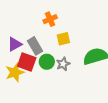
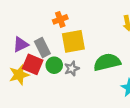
yellow square: (63, 39) -> (73, 41), size x1.6

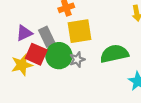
green circle: (54, 65) -> (59, 56), size x1.5

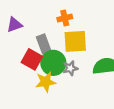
purple triangle: (24, 33) -> (14, 25), moved
yellow star: (22, 65) -> (46, 82), moved

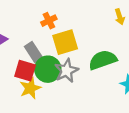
gray star: (70, 68) -> (66, 71), size x1.5
yellow star: (46, 82) -> (30, 88), moved

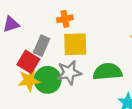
gray rectangle: (33, 52) -> (42, 46), turned 42
green circle: (48, 69) -> (48, 80), moved

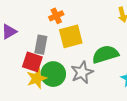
gray star: (69, 73) -> (82, 72), moved

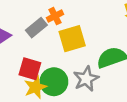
gray rectangle: (41, 45) -> (36, 28), moved, turned 42

